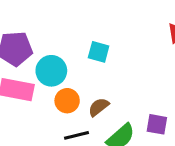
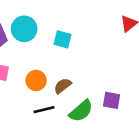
cyan circle: (51, 71) -> (24, 29), moved

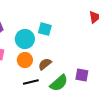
cyan circle: (24, 29) -> (25, 39), moved

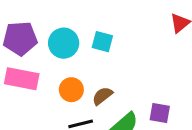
cyan circle: (25, 39) -> (64, 43), moved

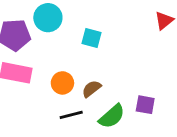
cyan circle: (64, 43) -> (48, 18), moved

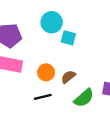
cyan circle: (48, 18) -> (52, 22), moved
black line: (71, 115) -> (43, 97), moved

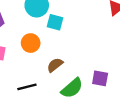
orange circle: (46, 72) -> (31, 43), moved

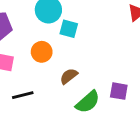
black line: (27, 87) -> (23, 95), moved

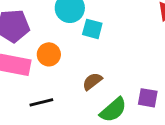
orange circle: (42, 52) -> (49, 54), moved

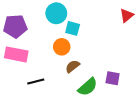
orange circle: (49, 54) -> (62, 47), moved

